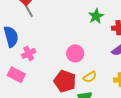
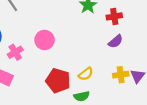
pink circle: (75, 53) -> (44, 40), moved

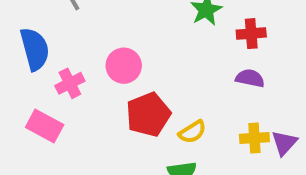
purple semicircle: (116, 41) -> (250, 78), turned -133
red pentagon: (58, 81) -> (148, 115), moved, turned 30

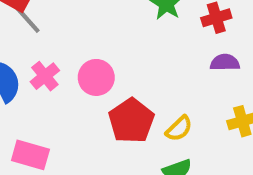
pink cross: (70, 83) -> (45, 76), moved

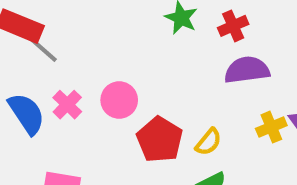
purple semicircle: (225, 63) -> (247, 70), size x1.5

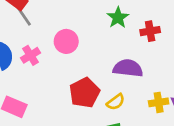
purple semicircle: (247, 70) -> (128, 68), moved
pink circle: (119, 100) -> (66, 41), moved

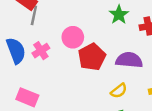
gray line: (24, 16) -> (34, 15), turned 48
red pentagon: (84, 93) -> (92, 57), moved

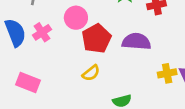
yellow semicircle: (119, 91) -> (91, 73), moved

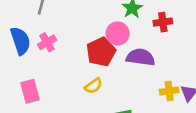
pink circle: (76, 18) -> (118, 33), moved
pink rectangle: (28, 82) -> (30, 91), turned 50

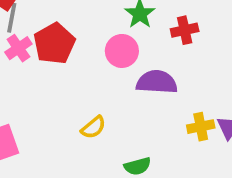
pink cross: (47, 42) -> (18, 48), moved
red pentagon: (101, 52) -> (54, 43), moved

